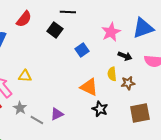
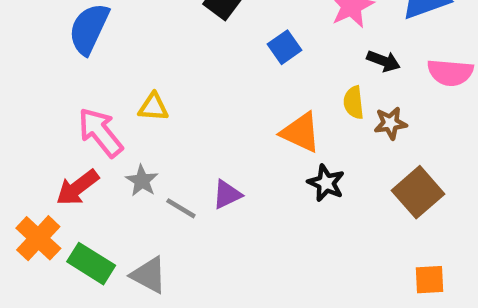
brown square: (140, 113) -> (418, 192), turned -30

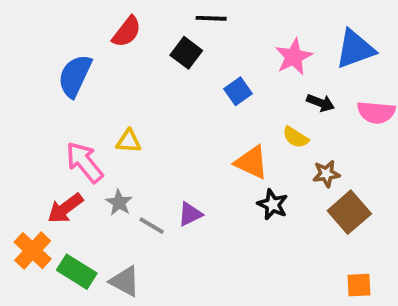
yellow semicircle: (354, 102) -> (296, 137), turned -52
brown star: (390, 123) -> (326, 174), moved

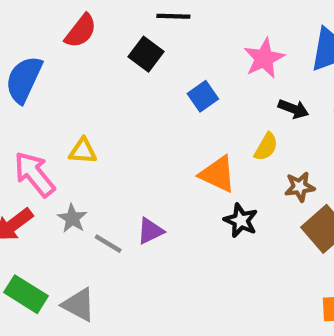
yellow semicircle: (296, 137) -> (266, 147), turned -92

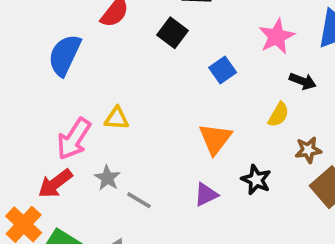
pink arrow: (34, 174) -> (74, 139), turned -108
orange triangle: (218, 174) -> (215, 139), moved, turned 42
purple triangle: (150, 231) -> (206, 195), moved

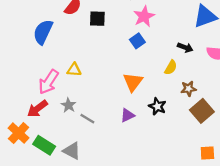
black square: (172, 33) -> (97, 19), moved, turned -35
pink star: (277, 36) -> (144, 16), moved

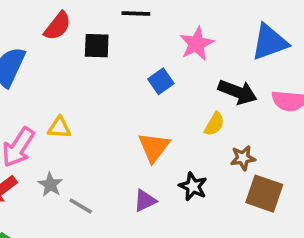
pink star: (144, 16) -> (197, 44), moved
black arrow: (185, 47) -> (238, 92), size x1.5
brown square: (202, 111) -> (264, 194), turned -30

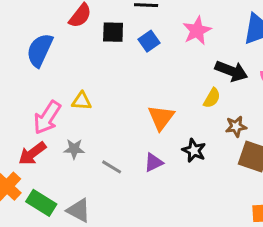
blue square: (161, 81) -> (149, 41), moved
gray star: (50, 185) -> (74, 149), turned -30
gray line: (81, 206) -> (112, 167), moved

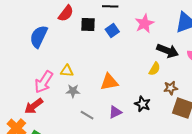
orange triangle: (161, 117) -> (109, 82), moved, turned 42
gray star: (74, 149) -> (73, 91), moved

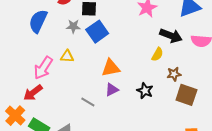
blue square: (112, 31) -> (97, 32), moved, size x1.5
gray star: (73, 91) -> (73, 26), moved
purple triangle: (115, 112) -> (112, 90), moved

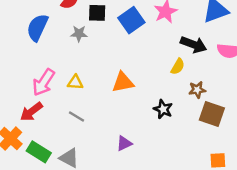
blue square: (97, 32) -> (131, 20), moved
yellow triangle: (67, 56) -> (75, 82), moved
purple triangle: (112, 90) -> (124, 143), moved
gray line: (88, 102) -> (76, 117), moved

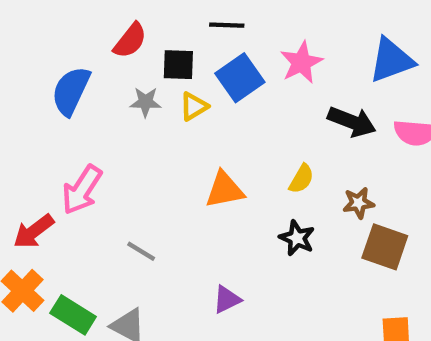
yellow semicircle: (178, 67) -> (301, 179), moved
yellow triangle: (75, 82) -> (194, 106), moved, turned -35
red arrow: (31, 112) -> (34, 231), moved

